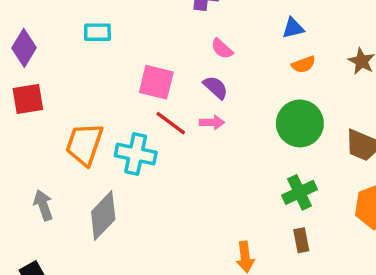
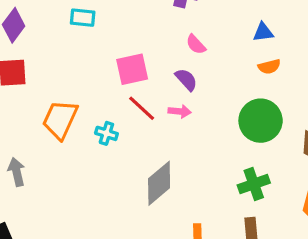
pink square: (156, 82) -> (132, 69), turned -32
cyan cross: (136, 154) -> (106, 133), size x0.6
gray diamond: (103, 215) -> (159, 183), moved

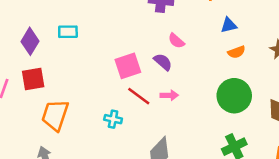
cyan rectangle: (83, 18) -> (68, 32), moved
purple semicircle: (186, 80) -> (163, 62), moved
orange trapezoid: (60, 120) -> (55, 115), moved

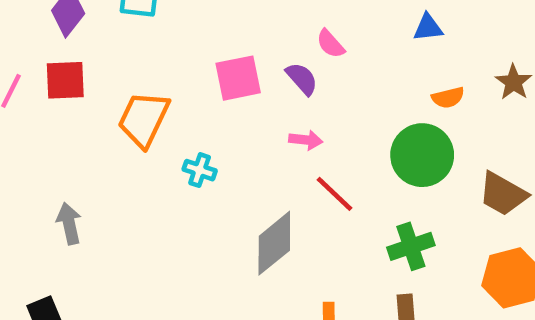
orange semicircle: (237, 52) -> (448, 98), moved
red line: (139, 96) -> (334, 194), moved
orange trapezoid: (55, 115) -> (144, 119), moved

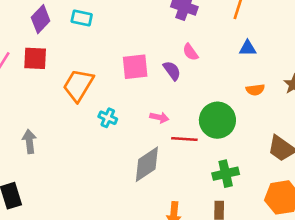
pink arrow: (306, 140) -> (159, 117), moved
green circle: (422, 155) -> (217, 120), moved
red line: (334, 194) -> (184, 139), turned -45

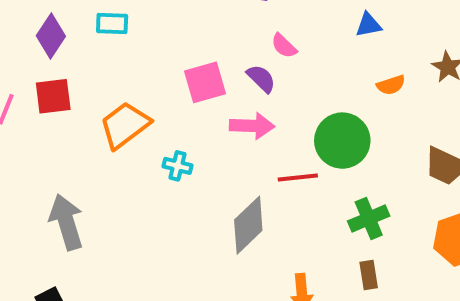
orange trapezoid: (78, 85) -> (125, 125), turned 32
pink arrow: (159, 117) -> (252, 126), moved, size x1.5
gray arrow: (29, 141) -> (66, 222), size x1.5

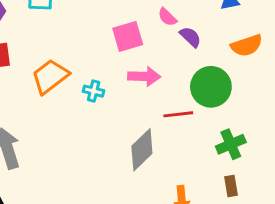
purple semicircle: (261, 78) -> (190, 37), moved
pink square: (205, 82) -> (128, 36), moved
orange semicircle: (391, 85) -> (247, 46), size x1.5
cyan cross: (178, 166) -> (94, 91), moved

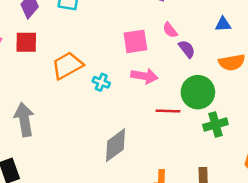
green cross: (231, 144) -> (215, 125), moved
gray diamond: (142, 150) -> (116, 145), moved

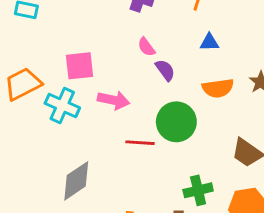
pink square: (135, 41) -> (79, 66), moved
cyan cross: (101, 82) -> (62, 105), size x1.6
green cross: (215, 125) -> (198, 190), moved

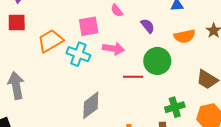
pink semicircle: (146, 47) -> (117, 11), moved

